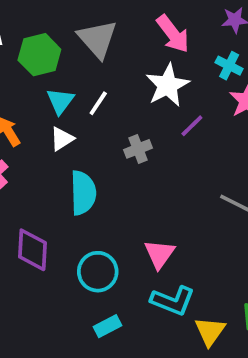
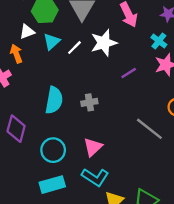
white star: (167, 85) -> (104, 43), moved
white triangle: (62, 139) -> (27, 32), moved
gray cross: (138, 149) -> (89, 102), moved
cyan rectangle: (108, 326) -> (52, 185), size x1.5

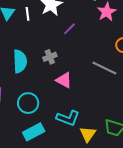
white line: (74, 48) -> (28, 14), turned -40
purple line: (129, 73) -> (69, 29), moved
pink triangle: (93, 147) -> (64, 80), moved, turned -36

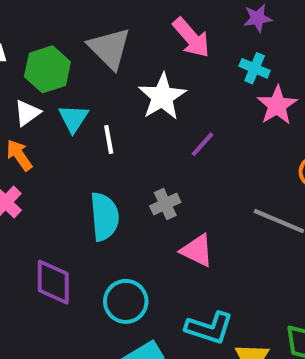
white line: (28, 14) -> (109, 140), moved

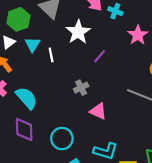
cyan cross: (255, 68) -> (115, 11), moved
cyan semicircle: (104, 217) -> (26, 98), moved, turned -35

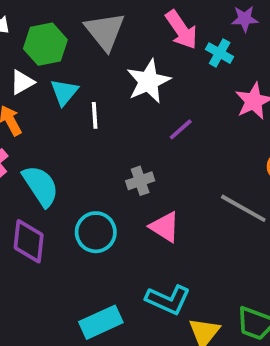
cyan circle: (62, 139) -> (96, 232), moved

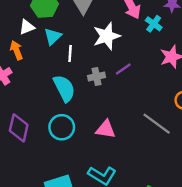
gray cross: (140, 181) -> (96, 77), moved
cyan semicircle: (41, 186) -> (64, 88), moved
pink triangle: (165, 227) -> (106, 129), turned -30

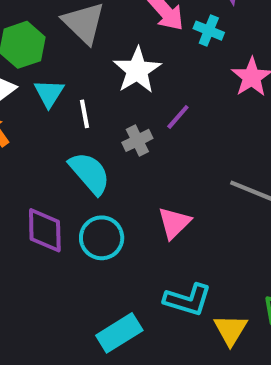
purple diamond: (19, 128) -> (45, 230), moved
pink triangle: (106, 129) -> (174, 223), turned -40

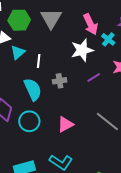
white star: (137, 70) -> (82, 50), moved
cyan triangle: (49, 93) -> (18, 52), moved
purple line: (178, 117) -> (94, 77), moved

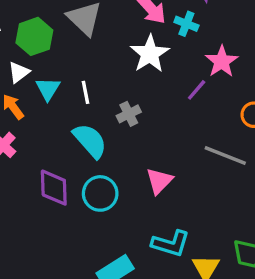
purple line: (94, 77) -> (197, 90), moved

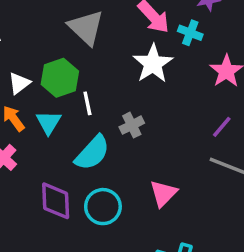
green hexagon: (34, 36) -> (60, 78), moved
cyan triangle: (48, 89) -> (49, 122), moved
purple line: (197, 90) -> (222, 127), moved
cyan semicircle: (90, 141) -> (92, 153), turned 84

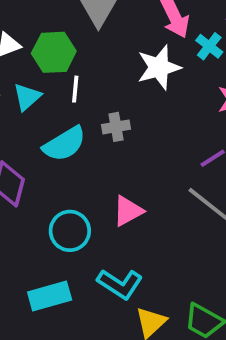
cyan circle: (103, 207) -> (70, 231), moved

